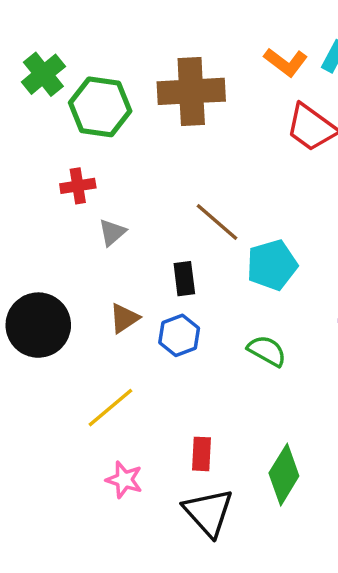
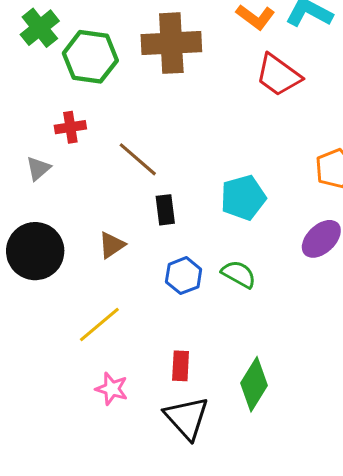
brown line: (217, 222) -> (138, 159), moved
gray triangle: (112, 232) -> (38, 168), moved
blue hexagon: (179, 335) -> (184, 276), moved

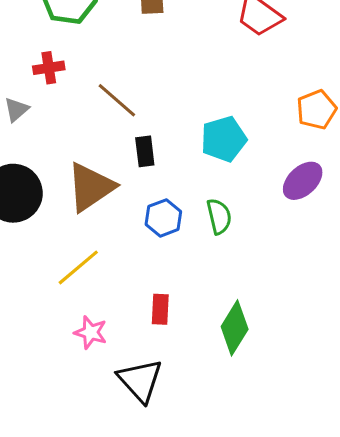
brown triangle: (112, 245) -> (91, 187), size x1.8
green semicircle: (239, 274) -> (219, 216), turned 48
black triangle: (187, 418) -> (140, 380), moved

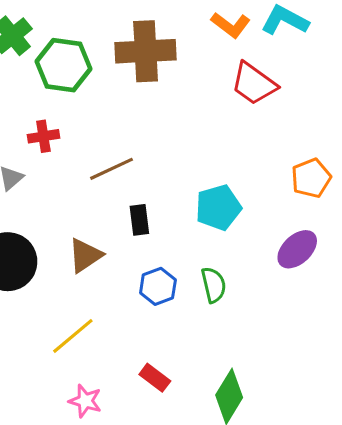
brown line: (117, 100) -> (112, 169), turned -66
brown triangle: (91, 187) -> (85, 255), size x0.7
red rectangle: (160, 309) -> (155, 378), turned -56

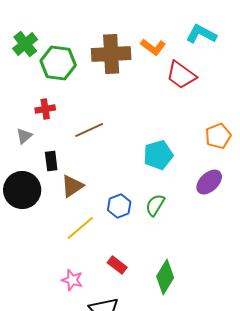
orange L-shape: (231, 25) -> (153, 47), moved
black rectangle: (139, 220) -> (51, 161), moved
green semicircle: (214, 285) -> (155, 205), turned -135
yellow line: (73, 336) -> (80, 228), moved

